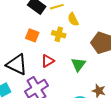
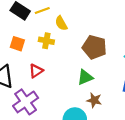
green triangle: (78, 65) -> (85, 77), moved, turned 35

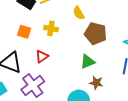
yellow semicircle: (61, 23) -> (79, 13), moved

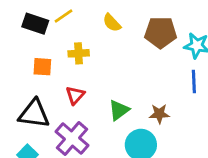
brown pentagon: (96, 34) -> (161, 32), moved
green triangle: (88, 62) -> (119, 110), moved

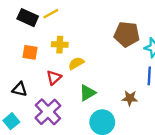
yellow semicircle: (112, 23) -> (76, 63), moved, turned 98
black triangle: (34, 114) -> (20, 89), size x0.6
brown star: (159, 114) -> (130, 98), moved

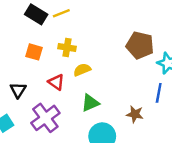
red triangle: (54, 78) -> (56, 82), turned -49
black triangle: (20, 89) -> (18, 90), turned 42

